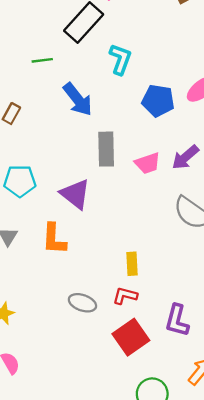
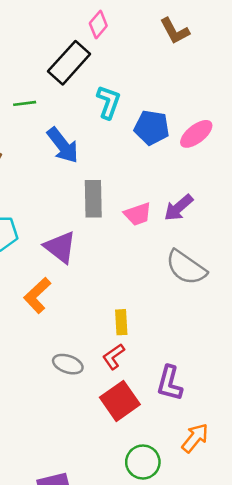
blue pentagon: (158, 101) -> (152, 128), moved
orange L-shape: (54, 239) -> (37, 295), turned 44
red L-shape: (125, 296) -> (114, 356), turned -50

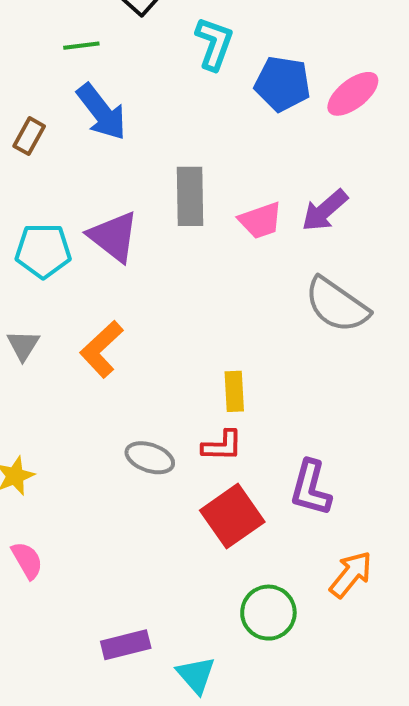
blue arrow: (63, 145) -> (102, 112), moved
purple triangle: (60, 247) -> (114, 237), moved
red L-shape: (114, 356) -> (222, 446), turned -144

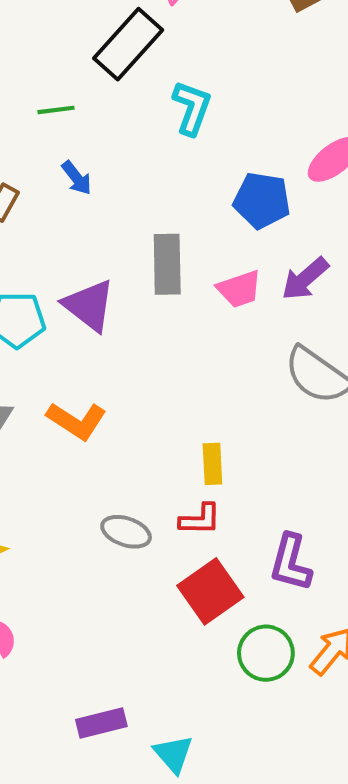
blue pentagon: (282, 84) -> (262, 200), moved
blue arrow: (102, 112) -> (77, 178), size x0.6
orange L-shape: (102, 349) -> (77, 421), turned -104
green circle: (268, 613) -> (266, 653), moved

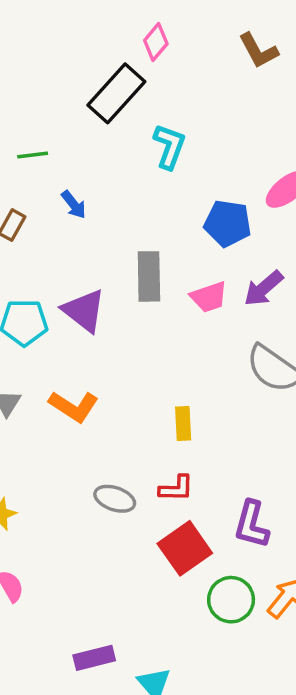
green line: (56, 110) -> (33, 155), moved
yellow rectangle: (212, 464) -> (183, 423), moved

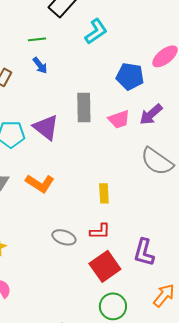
cyan L-shape: (169, 146) -> (96, 31), turned 36
green line: (33, 155) -> (37, 39), moved
green circle: (231, 600) -> (113, 306), moved

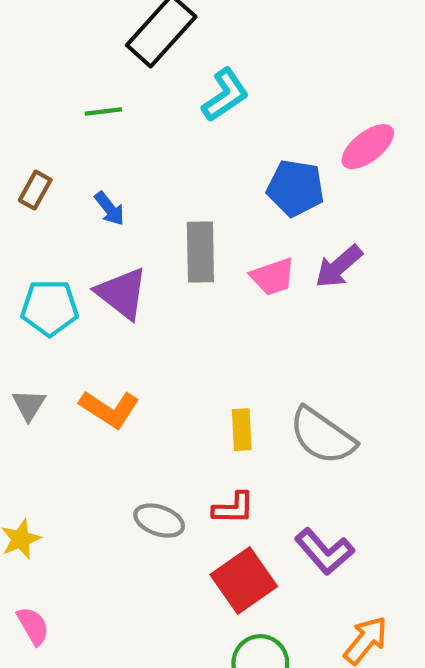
blue arrow: (40, 65) -> (110, 209), moved
gray semicircle: (157, 161) -> (322, 436), moved
purple L-shape: (144, 252) -> (324, 552), turned -56

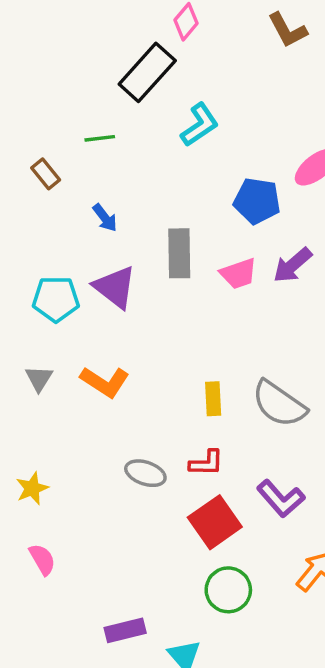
brown rectangle: (35, 190) -> (46, 174), moved, turned -68

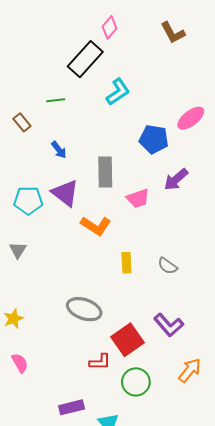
pink trapezoid: (238, 274) -> (138, 198), moved
orange L-shape: (105, 382) -> (96, 226), moved
gray semicircle: (279, 404) -> (168, 266), size x0.6
red L-shape: (206, 463) -> (100, 362), moved
gray ellipse: (145, 473) -> (84, 309), size x1.4

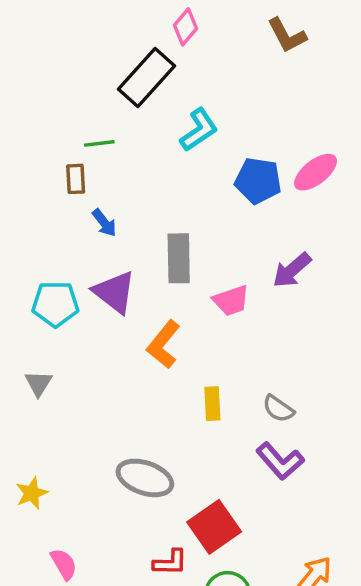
brown rectangle: (22, 122) -> (76, 179), moved, turned 36
blue pentagon: (154, 139) -> (258, 181), moved
orange L-shape: (96, 226) -> (163, 344), turned 96
purple L-shape: (169, 325) -> (280, 461), moved
pink semicircle: (20, 363) -> (64, 564), moved

